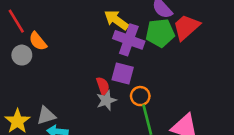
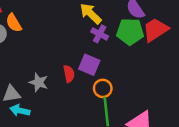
purple cross: (129, 40) -> (100, 34), size x0.6
gray star: (106, 100) -> (39, 82), moved, turned 30

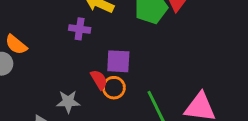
purple cross: (100, 34) -> (80, 29), moved
orange circle: (103, 88) -> (114, 88), moved

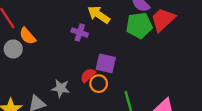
red semicircle: (99, 80) -> (88, 75), turned -112

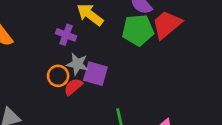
orange circle: (99, 84) -> (58, 76), moved
gray star: (61, 88) -> (77, 64), moved

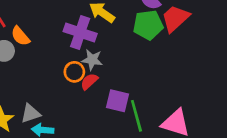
purple cross: (66, 35) -> (80, 33), size x1.6
purple square: (95, 74) -> (118, 101), moved

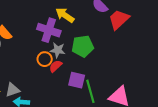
green pentagon: (148, 25) -> (83, 46), moved

